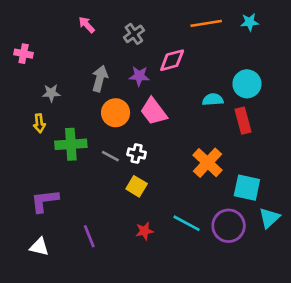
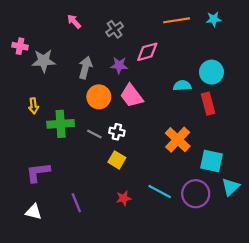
gray star: (51, 93) -> (44, 61), moved, size x1.5

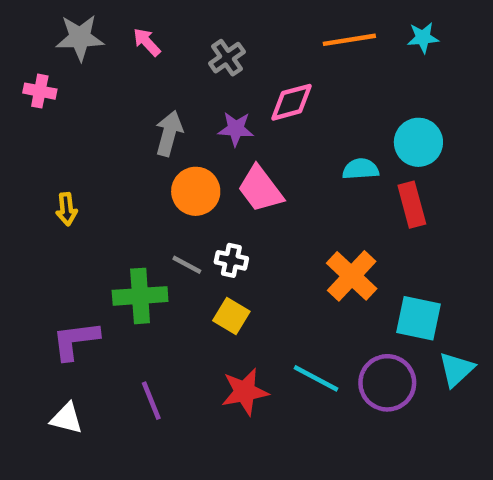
gray star: (44, 61) -> (80, 38), moved
green cross: (61, 124) -> (140, 296), moved
red star: (124, 198) -> (245, 392), size x1.5

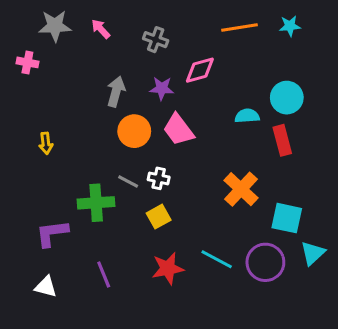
gray cross: (227, 58) -> (156, 40), turned -35
yellow square: (231, 316) -> (159, 217), turned 30

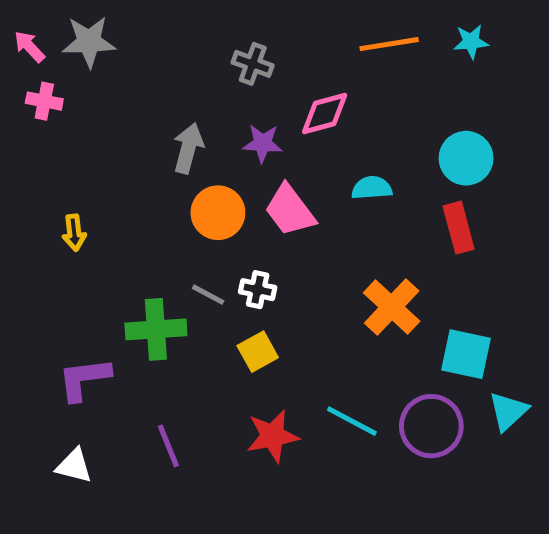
pink arrow: (101, 29) -> (29, 47), moved
cyan semicircle: (247, 116) -> (372, 188), moved

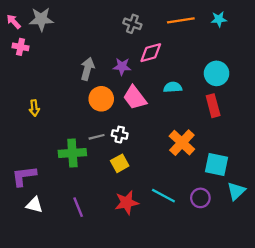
gray cross: (253, 64) -> (132, 24), moved
gray line: (208, 295) -> (97, 137), turned -42
purple L-shape: (84, 379) -> (24, 176), moved
purple circle: (431, 426) -> (200, 198), size x0.7
white triangle: (74, 466) -> (34, 205), moved

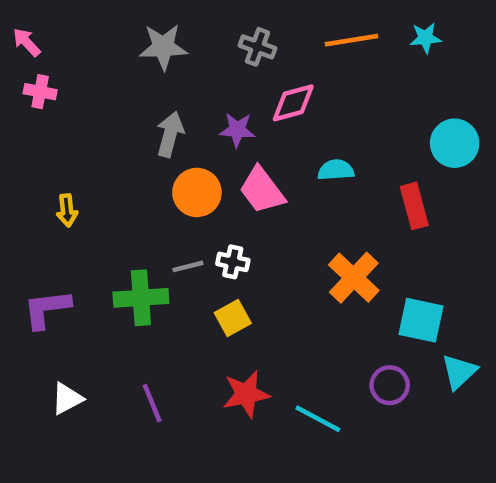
gray star: (41, 19) -> (163, 47), moved
cyan circle: (217, 73) -> (455, 143), moved
purple L-shape: (24, 176) -> (47, 309), moved
cyan line: (163, 196) -> (318, 419), moved
white triangle: (34, 205) -> (67, 399), turned -42

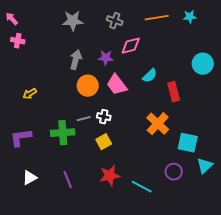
cyan semicircle: (336, 170) -> (150, 76), turned 140
red rectangle: (414, 206) -> (174, 92), moved
yellow arrow: (67, 210) -> (30, 94), turned 64

